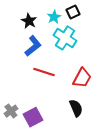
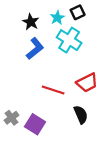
red line: (44, 72) -> (53, 90), moved
red trapezoid: (82, 78) -> (87, 83), turned 35
purple square: (33, 117) -> (35, 124), turned -30

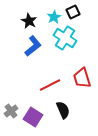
red trapezoid: (87, 83) -> (82, 78), turned 100
red line: (53, 90) -> (50, 85), turned -45
black semicircle: (81, 115) -> (63, 110), moved

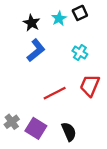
cyan cross: (65, 38) -> (80, 53), moved, size x0.6
red trapezoid: (82, 78) -> (90, 85), turned 40
black semicircle: (63, 110) -> (69, 132), moved

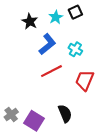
blue L-shape: (36, 50) -> (47, 44), moved
red line: (55, 93) -> (52, 71), moved
black semicircle: (69, 132) -> (65, 113), moved

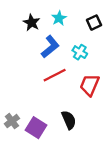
black square: (75, 12) -> (94, 23), moved

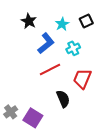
cyan star: (59, 18) -> (62, 24), moved
cyan cross: (80, 52) -> (73, 48), turned 32
black semicircle: (69, 120) -> (63, 99), moved

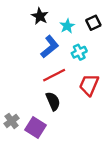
black star: (29, 21) -> (40, 16), moved
black semicircle: (63, 99) -> (53, 101), moved

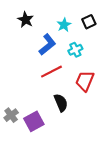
black star: (40, 16) -> (26, 20), moved
black semicircle: (53, 101) -> (61, 103), moved
purple square: (36, 127) -> (34, 121), turned 30

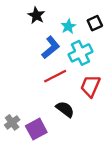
black star: (26, 20) -> (36, 15), moved
cyan cross: (75, 50) -> (80, 53), size x1.5
black semicircle: (61, 103) -> (65, 109), turned -30

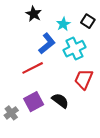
black square: (95, 23) -> (88, 21), turned -32
red line: (55, 76) -> (33, 68), moved
purple square: (36, 129) -> (34, 102), moved

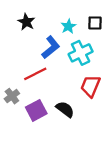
black star: (34, 14) -> (26, 22), moved
black square: (88, 21) -> (95, 23), turned -32
gray cross: (11, 113) -> (12, 96), moved

